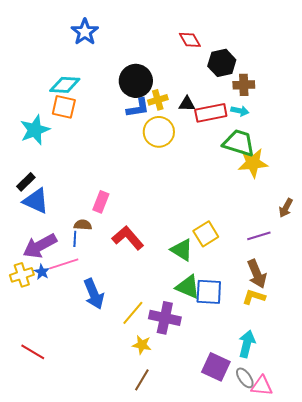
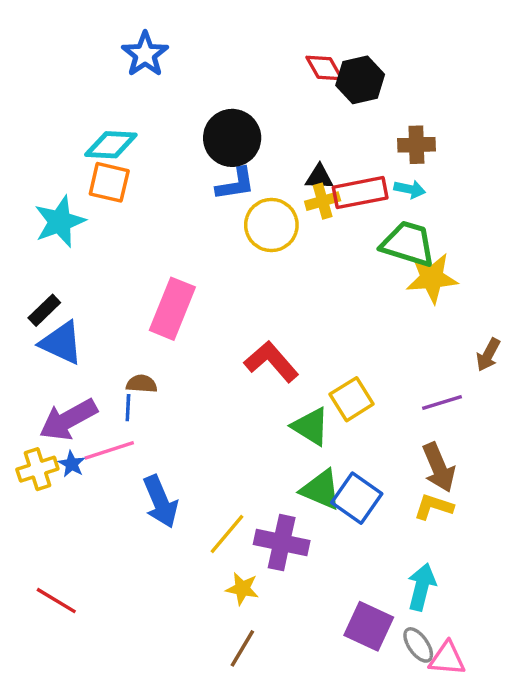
black hexagon: (222, 63) -> (360, 80), moved
yellow cross: (158, 100) -> (323, 201), moved
pink rectangle: (101, 202) -> (172, 309), moved, size x1.6
red L-shape: (128, 238) -> (271, 362), moved
blue square: (209, 292) -> (357, 498), turned 32

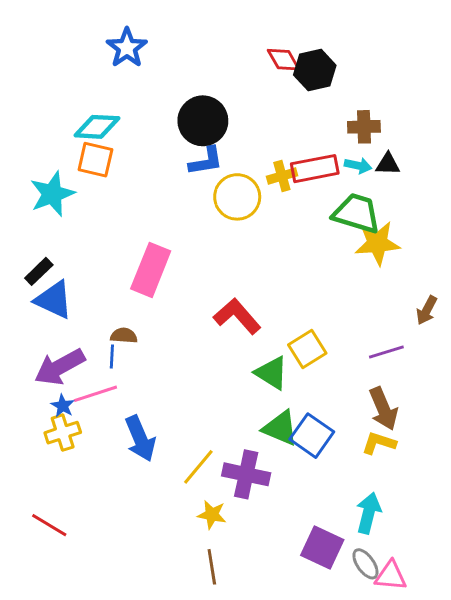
black triangle: (319, 177) -> (388, 164), moved
yellow cross: (37, 469) -> (63, 433), moved
brown line: (242, 648) -> (212, 567), turned -40

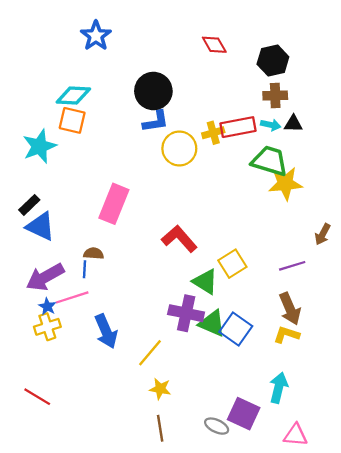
black hexagon: (315, 70) -> (273, 61), moved
purple cross: (246, 474) -> (186, 313), moved
gray ellipse: (365, 564) -> (217, 426), moved, turned -30

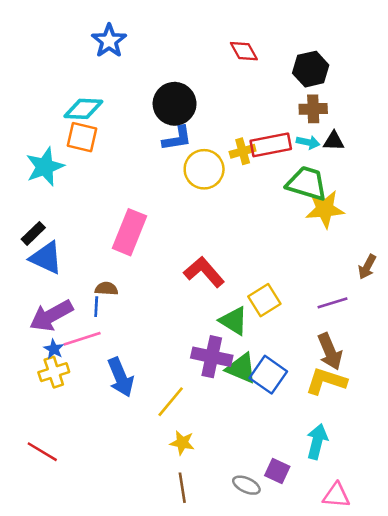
yellow L-shape: (287, 335) -> (326, 381), size x1.4
purple square: (244, 414) -> (277, 471), size x0.7

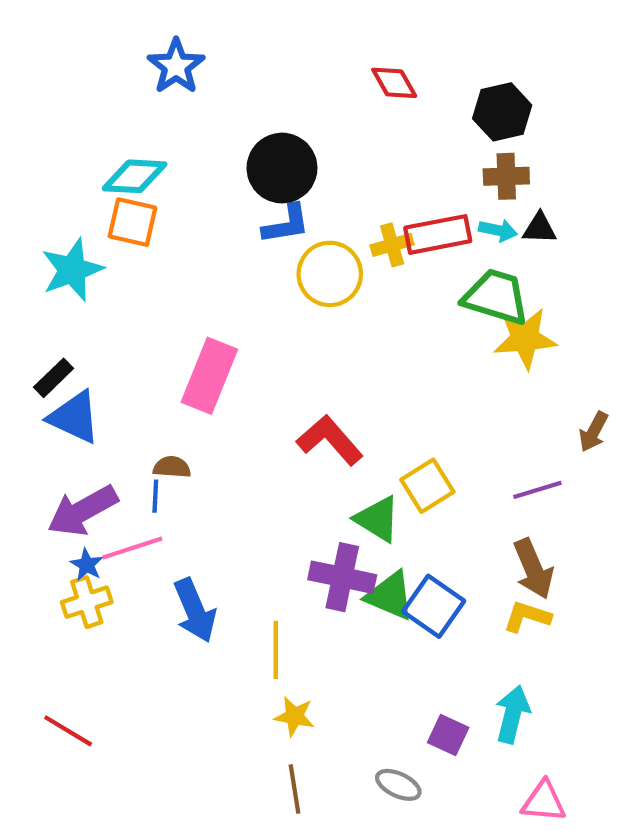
yellow L-shape: (326, 381) -> (527, 617), size x0.7
yellow line: (171, 402) -> (276, 650), turned -40
purple square: (277, 471) -> (448, 735), moved

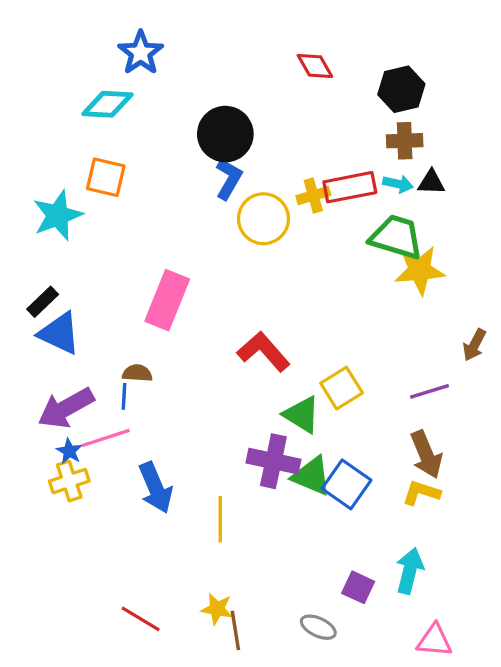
cyan diamond: (135, 176) -> (107, 104), moved
blue L-shape: (286, 224) -> (229, 179), turned -51
yellow star: (294, 716) -> (217, 609), moved
red line: (68, 731) -> (141, 619), moved

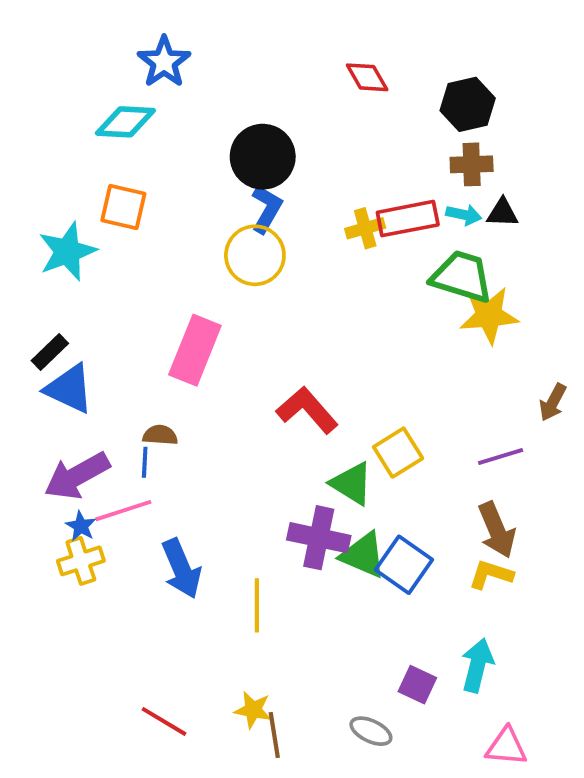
yellow circle: (264, 219) -> (255, 255), moved

